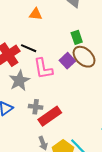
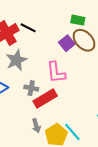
green rectangle: (77, 37) -> (78, 20), turned -64
pink L-shape: (43, 69) -> (56, 72), moved

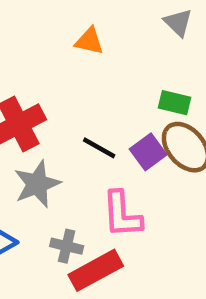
black line: (28, 28) -> (99, 148), moved

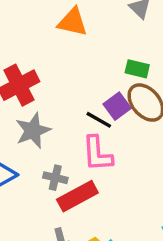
orange triangle: (89, 41) -> (73, 22), size x1.4
black line: (99, 148) -> (99, 120), moved

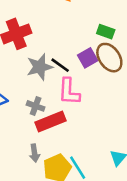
black line: (99, 120) -> (60, 65), moved
gray star: (33, 131) -> (40, 67), moved

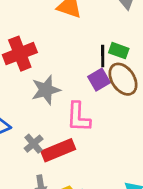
black line: (60, 65) -> (103, 56), moved, turned 54
gray cross: (36, 106) -> (34, 144), moved, turned 30

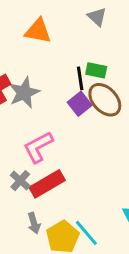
gray star: (46, 90) -> (24, 93), moved
pink L-shape: (78, 117) -> (38, 147), moved, turned 68

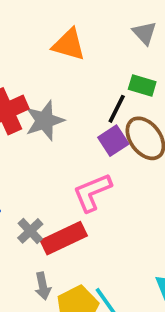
green rectangle: (96, 70) -> (142, 86), moved
black line: (80, 78) -> (117, 109), turned 30
pink L-shape: (38, 147) -> (92, 192), moved

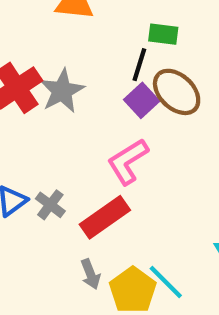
gray cross: (30, 231) -> (50, 205), moved

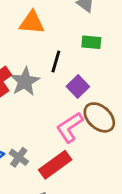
black line: (139, 65) -> (56, 61), moved
brown ellipse: (177, 92) -> (99, 117), moved

